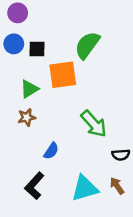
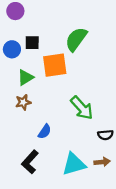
blue circle: (14, 44) -> (12, 49), moved
brown arrow: (117, 186) -> (102, 162), turned 119

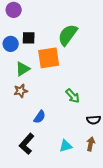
green arrow: (82, 108) -> (73, 96), size x0.7
brown arrow: (102, 162) -> (91, 144), turned -72
cyan triangle: (74, 164) -> (66, 146), size x0.6

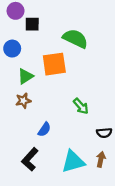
green semicircle: (68, 35) -> (75, 39), turned 80
black square: (29, 38) -> (32, 24), moved
cyan triangle: (66, 146) -> (73, 162), size x1.6

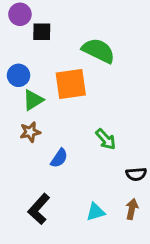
blue circle: (12, 49) -> (19, 75), moved
blue semicircle: (44, 129) -> (59, 158), moved
cyan triangle: (73, 162) -> (96, 212), size x0.6

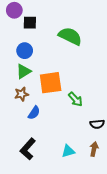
blue circle: (19, 75) -> (25, 51), moved
orange square: (71, 84) -> (51, 83), moved
blue semicircle: (59, 158) -> (34, 113), moved

